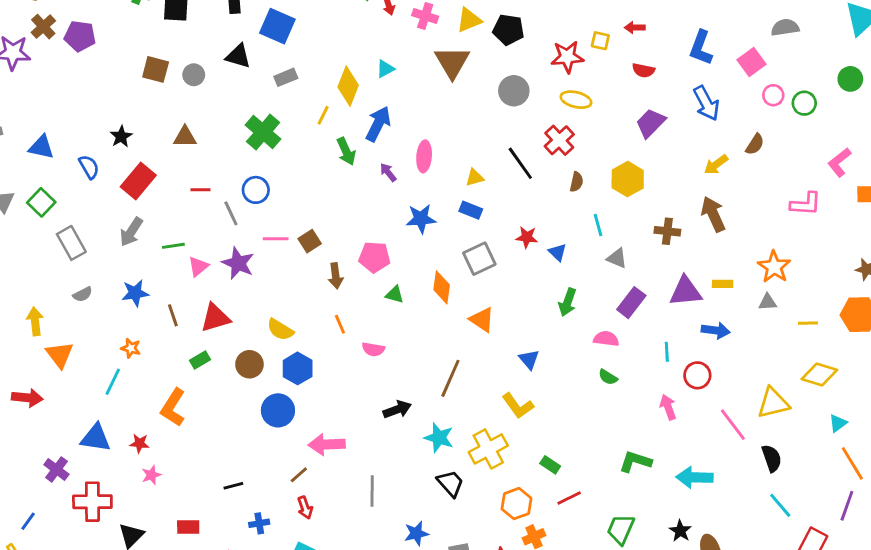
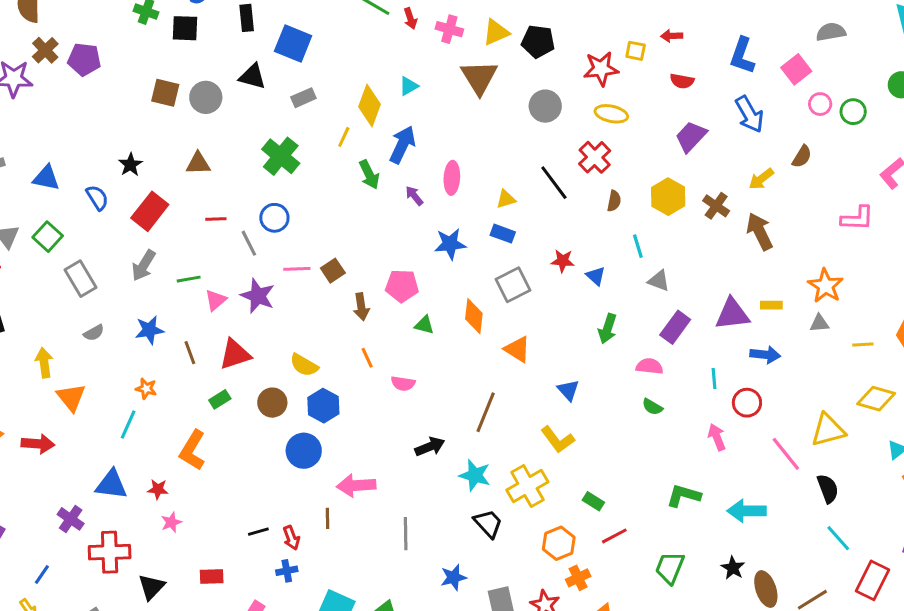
gray circle: (194, 75) -> (206, 97), size x1.4
brown cross: (667, 231) -> (716, 206), moved, turned 30
brown line: (299, 475) -> (327, 518), turned -48
red arrow: (305, 508) -> (291, 538), moved

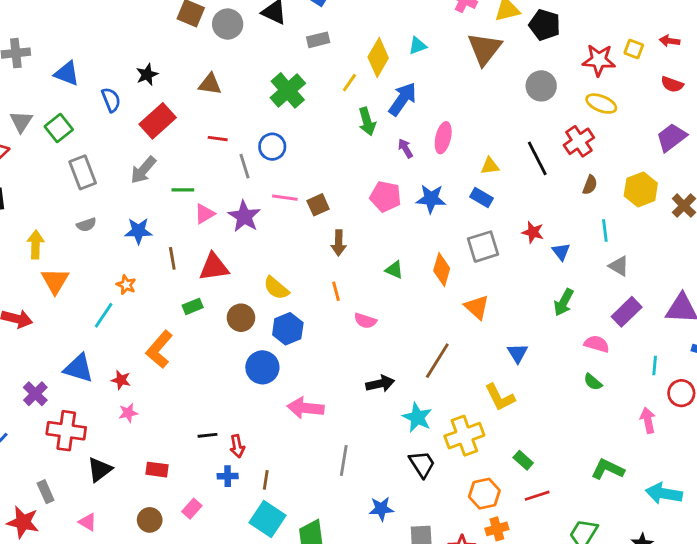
pink pentagon: (402, 286) -> (386, 197), moved
brown line: (327, 518) -> (266, 480), moved

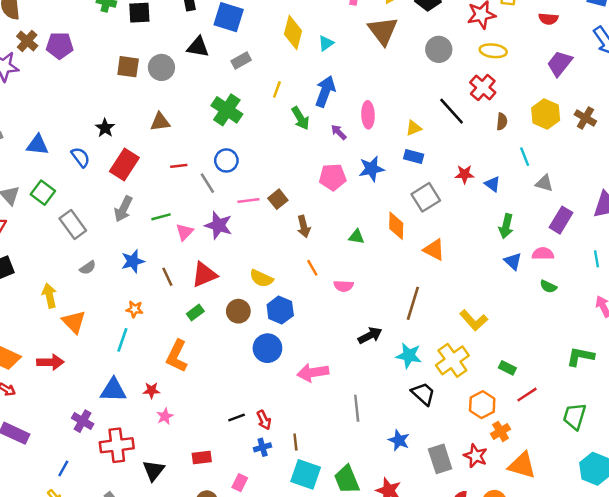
yellow diamond: (378, 57) -> (293, 33), moved
blue triangle: (518, 353) -> (513, 261), moved
blue star: (381, 509) -> (399, 440), turned -30

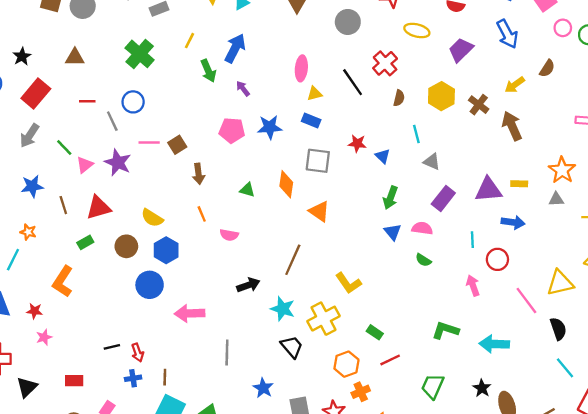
yellow ellipse: (493, 51) -> (417, 31), moved
pink ellipse: (368, 115) -> (301, 68), moved
gray square: (426, 197) -> (318, 161), turned 32
green line: (161, 217) -> (64, 147), turned 54

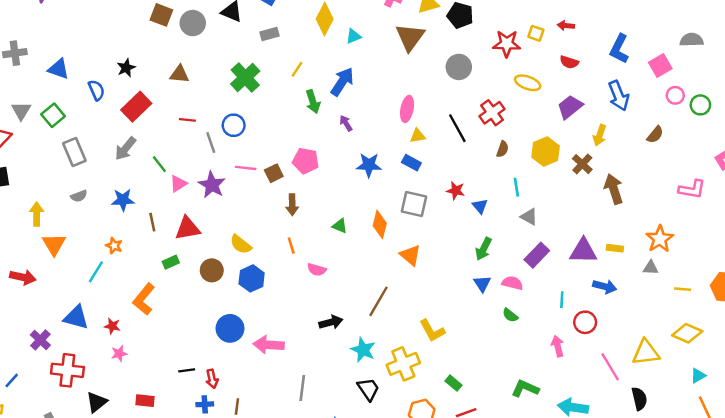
yellow arrow: (515, 85) -> (600, 135), moved, turned -42
pink pentagon: (232, 130) -> (306, 161), moved
blue circle: (150, 285) -> (230, 328), moved

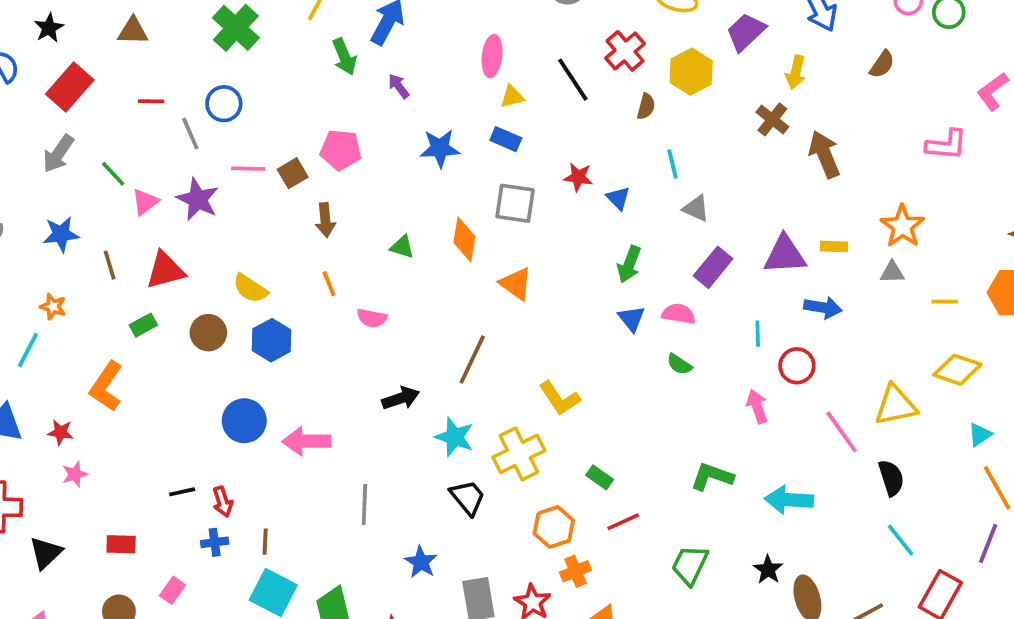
yellow hexagon: (546, 152) -> (691, 72), moved

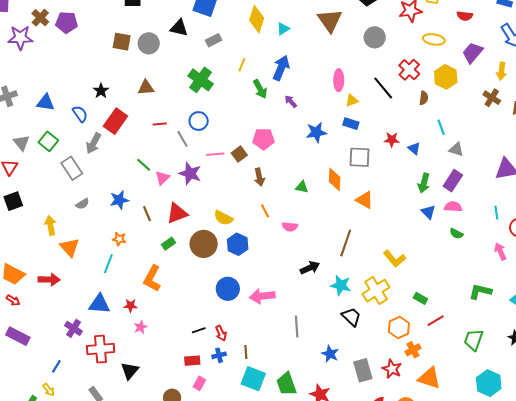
gray arrow: (58, 154) -> (94, 143), moved
purple rectangle: (713, 267) -> (453, 181), moved
brown circle: (208, 333) -> (204, 244), size x1.4
red rectangle: (121, 544) -> (192, 361), moved

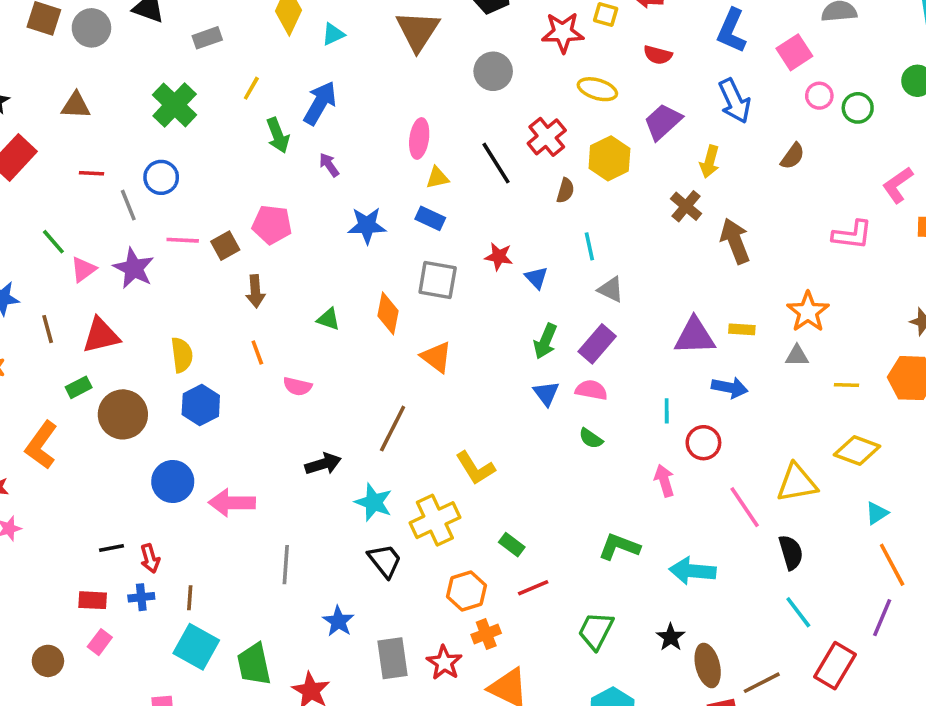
yellow semicircle: (223, 218) -> (182, 355), turned -132
brown circle: (204, 244) -> (123, 414), moved

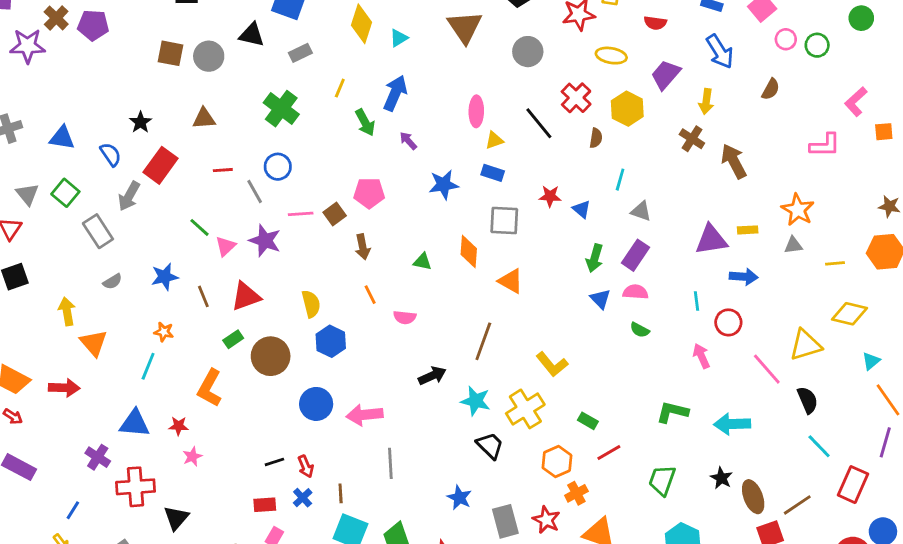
cyan line: (589, 246) -> (620, 180), turned 35
gray line: (286, 565) -> (390, 463), moved
blue cross: (141, 597) -> (303, 498), turned -30

